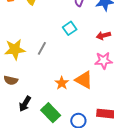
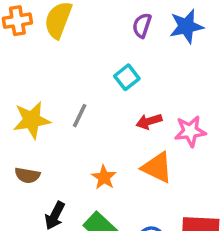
red arrow: (103, 36) -> (149, 121), moved
orange star: (62, 83) -> (104, 177), moved

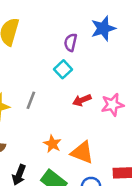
purple semicircle: (142, 25) -> (71, 42), moved
orange triangle: (157, 167) -> (82, 152), moved

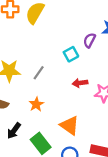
purple semicircle: (71, 42) -> (89, 40), moved
orange star: (52, 144) -> (36, 104), moved

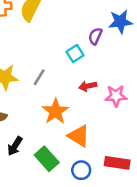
orange star: (36, 104) -> (55, 111), moved, size x1.5

